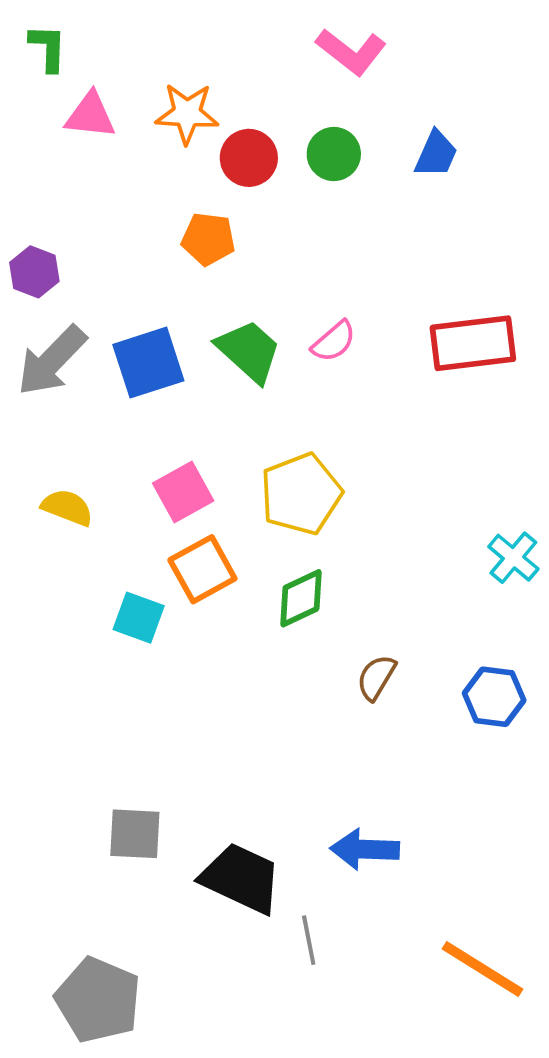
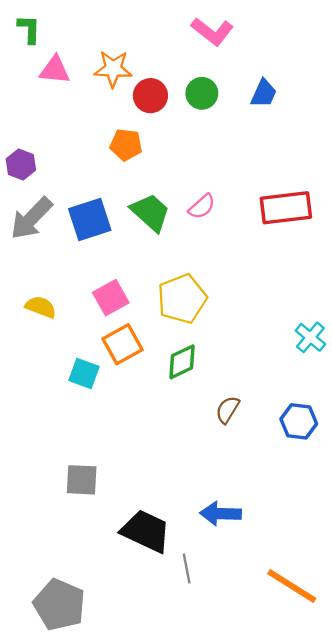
gray square: (135, 834) -> (82, 480), moved

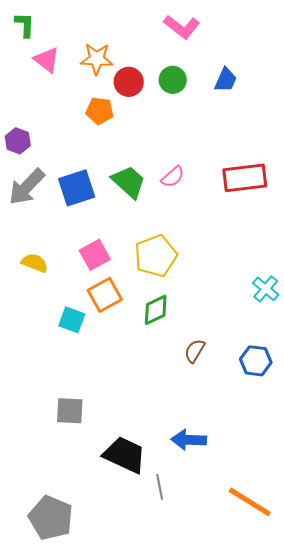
pink triangle: (55, 70) -> (47, 60), turned 32
orange pentagon: (126, 145) -> (100, 111), moved

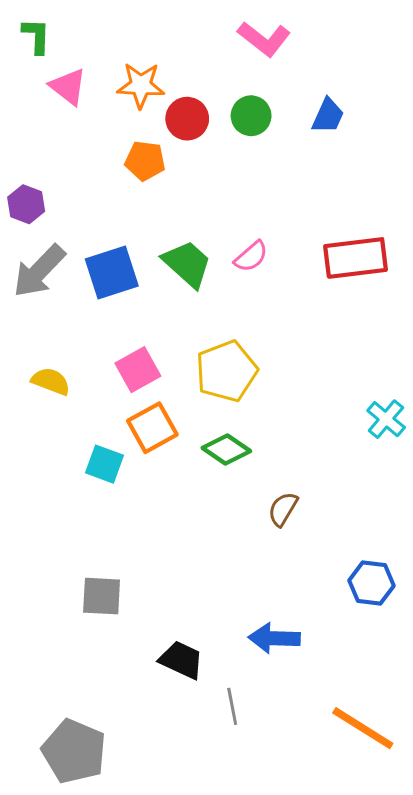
green diamond: (156, 310) -> (226, 450), turned 60
blue hexagon: (256, 361) -> (372, 583), moved
black trapezoid: (125, 455) -> (181, 660), size x0.7

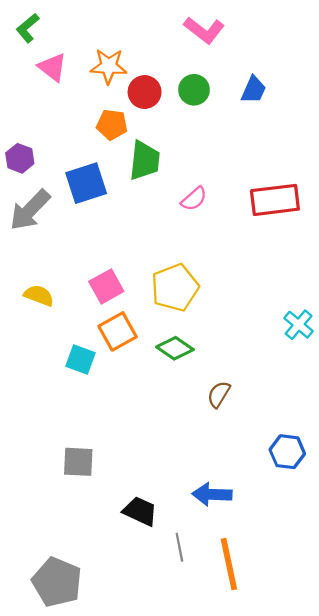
green L-shape: (36, 36) -> (28, 28), turned -132
green trapezoid: (187, 264) -> (145, 161), moved, turned 54
blue square: (112, 272) -> (86, 183), moved
orange line: (363, 728) -> (229, 564), moved, turned 46

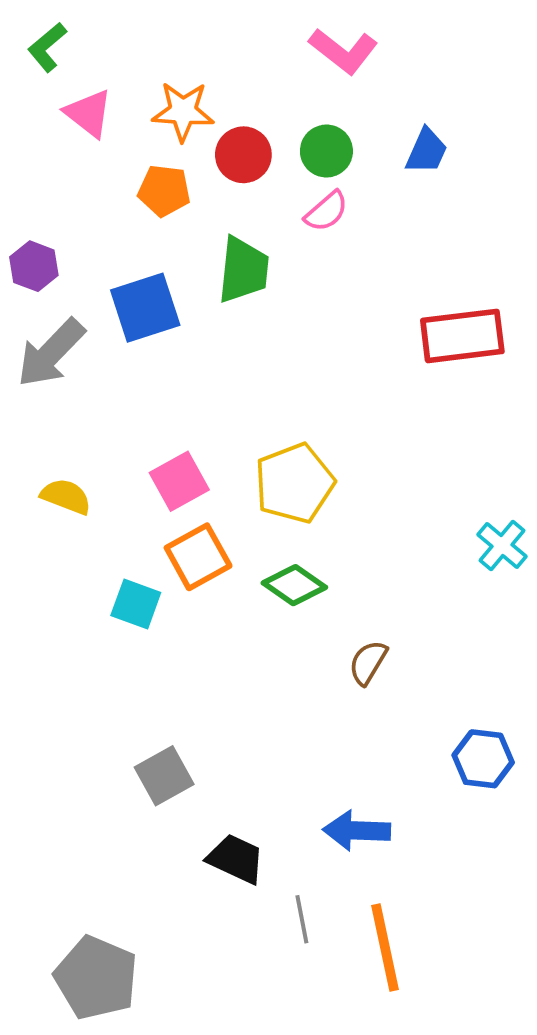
orange pentagon: (112, 125) -> (164, 191), moved
pink semicircle: (194, 199) -> (326, 211), moved
gray square: (78, 462) -> (164, 776), moved, turned -32

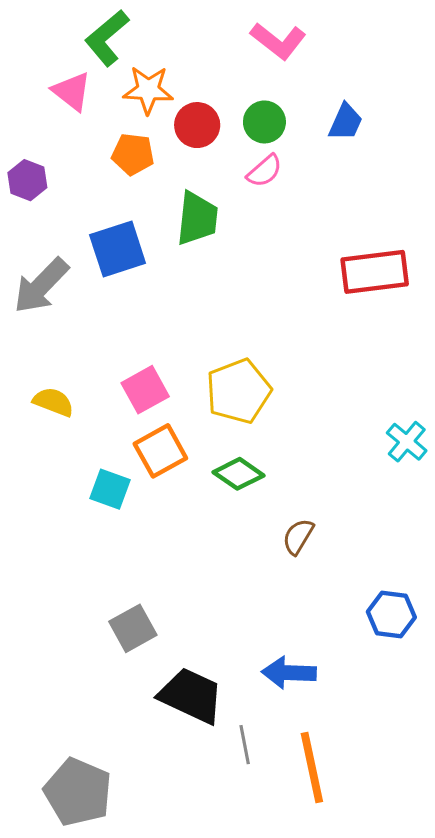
green L-shape: (47, 47) -> (107, 38), moved, size x1.4
purple hexagon: (34, 266) -> (27, 180), moved
black trapezoid: (236, 859) -> (191, 696), size x1.4

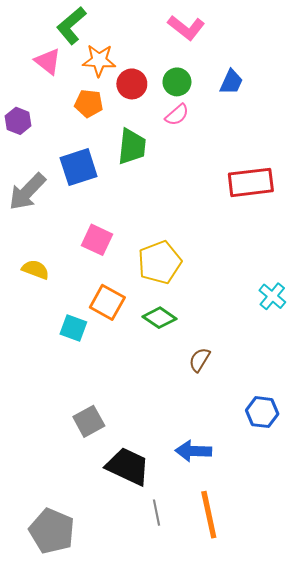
pink square: (145, 390) -> (97, 240), moved, turned -36
orange square: (160, 451) -> (107, 302), turned -32
gray line: (245, 745) -> (156, 513), moved

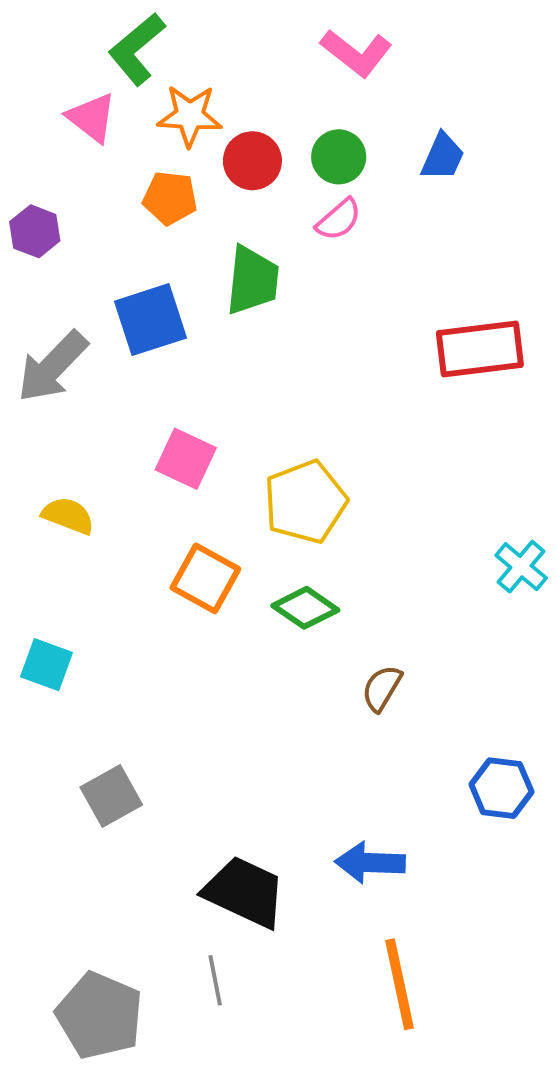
cyan square: (73, 328) -> (47, 665), moved
gray square: (89, 421) -> (111, 796), moved
gray line: (156, 513) -> (215, 980), moved

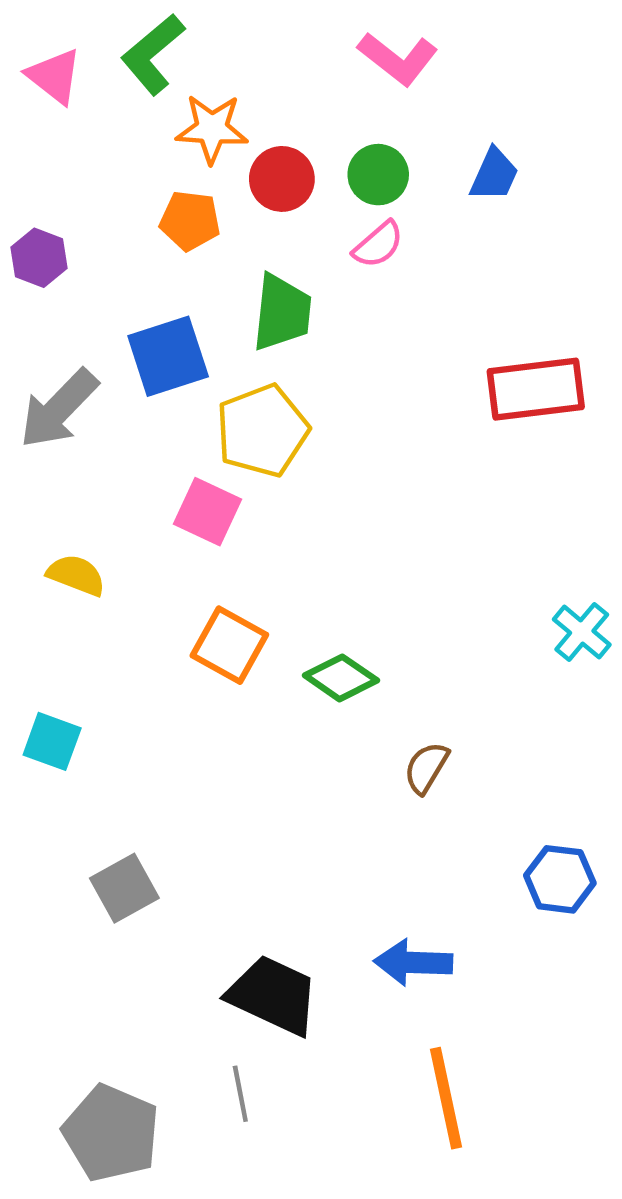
pink triangle: (92, 118) -> (54, 76), moved
yellow pentagon: (305, 502) -> (262, 431), moved

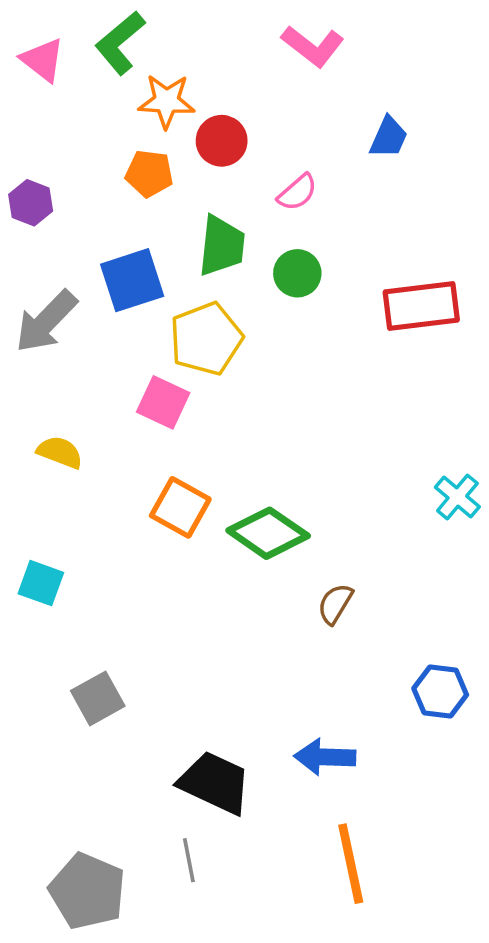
green circle: (378, 175) -> (297, 273), moved
green diamond: (341, 678) -> (268, 533), size x1.4

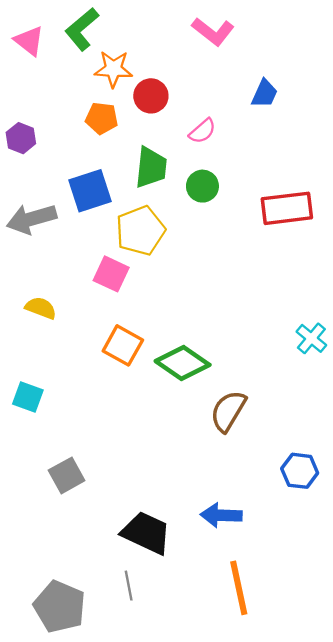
gray arrow: (46, 321) -> (31, 219), turned 30
brown semicircle: (335, 604) -> (228, 411), size x1.5

